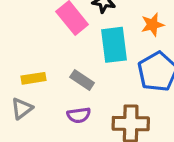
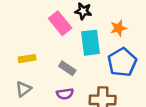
yellow rectangle: (33, 78) -> (27, 59), moved

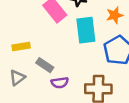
gray rectangle: (67, 68) -> (45, 65), moved

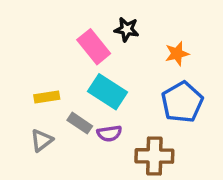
cyan rectangle: (86, 30) -> (108, 92), moved, turned -50
purple semicircle: (60, 83) -> (109, 133), moved

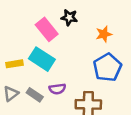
cyan rectangle: (108, 92) -> (42, 59), moved
gray rectangle: (80, 123) -> (35, 95), moved

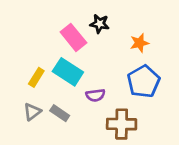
yellow rectangle: (14, 64) -> (36, 77), turned -49
purple semicircle: (57, 89) -> (95, 95), moved

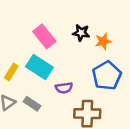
black star: (100, 24) -> (81, 33), moved

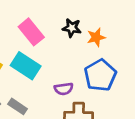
purple semicircle: (64, 88) -> (64, 89), moved

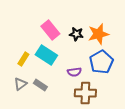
black star: (72, 28) -> (76, 34), moved
orange star: (96, 37) -> (98, 34), size x1.5

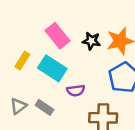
yellow rectangle: (23, 59) -> (22, 60), moved
purple semicircle: (74, 72) -> (76, 90), moved

